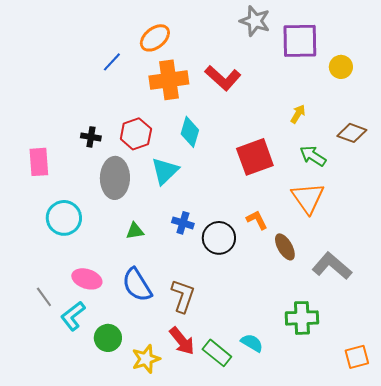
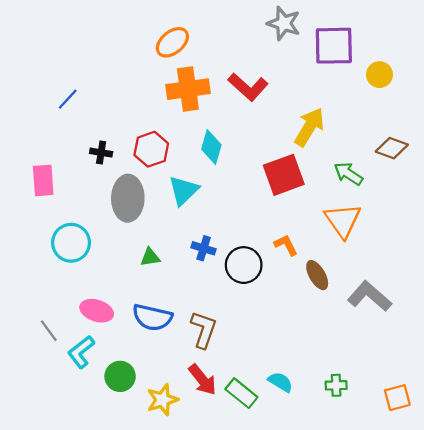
blue line: (112, 62) -> (68, 99), moved
yellow arrow: (298, 114) -> (309, 127), moved, size x1.8
blue semicircle: (137, 285) -> (152, 317), turned -45
green cross: (302, 318) -> (336, 385), moved, size x0.6

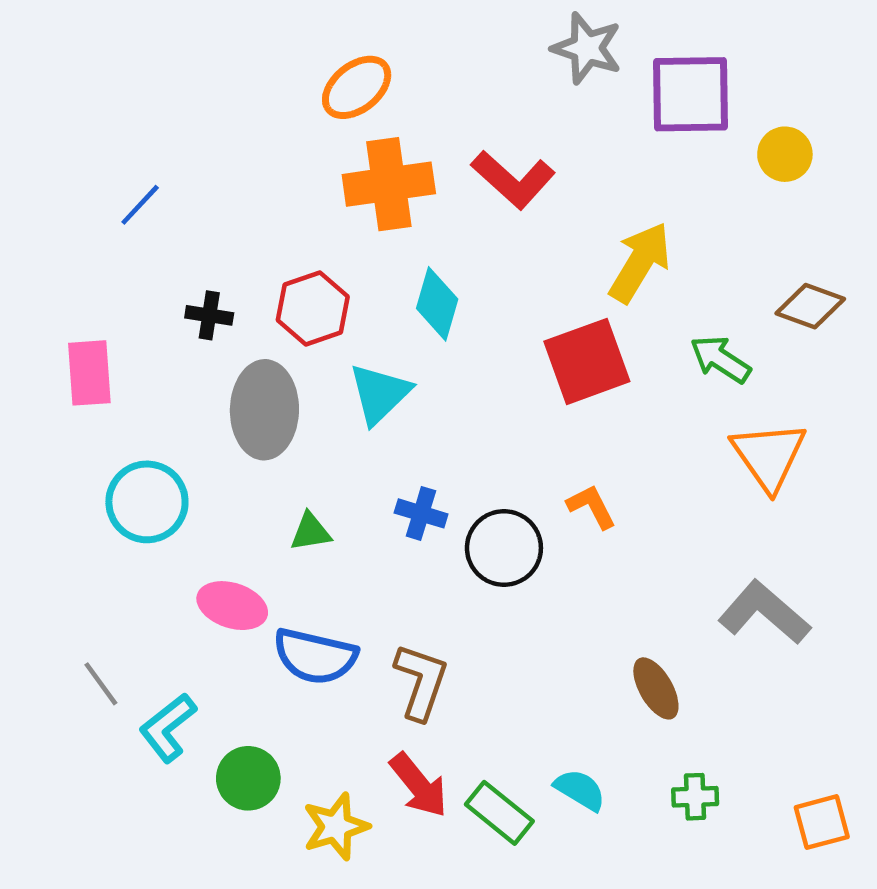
orange triangle: (343, 220) -> (769, 456), moved
brown ellipse: (317, 275) -> (656, 688), moved
pink ellipse: (97, 311) -> (232, 606), moved

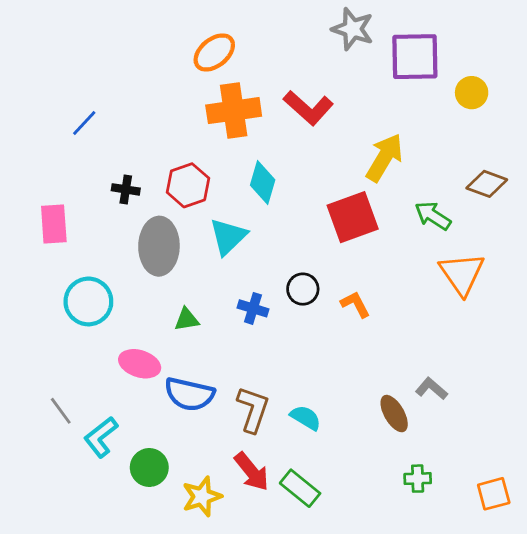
black circle: (504, 548) -> (303, 289), moved, size x0.7
gray L-shape: (764, 612) -> (431, 389), moved, size x0.6
cyan semicircle: (580, 790) -> (306, 418), moved

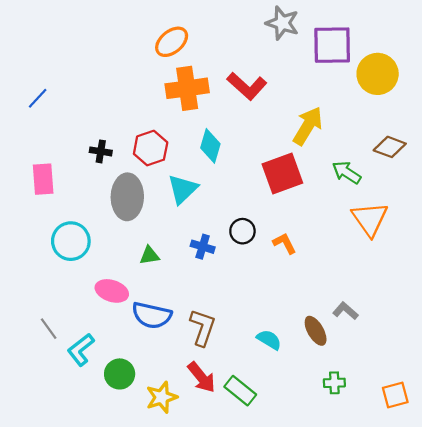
yellow circle: (472, 93) -> (378, 74), size x1.6
blue line: (84, 123) -> (38, 98), moved
cyan semicircle: (306, 418) -> (269, 340), moved

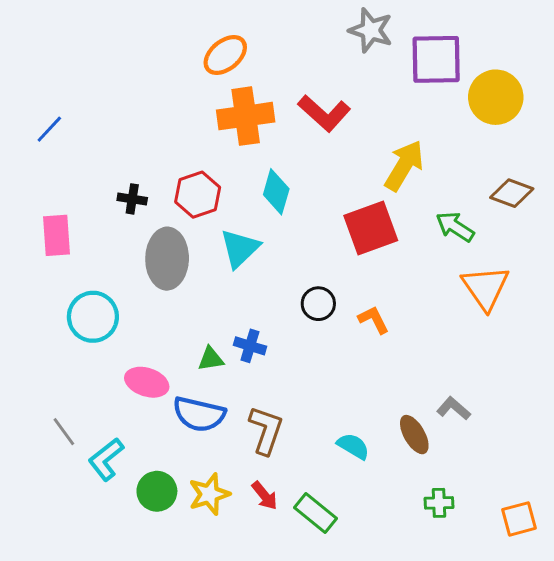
blue cross: (203, 247) -> (250, 346), moved
green triangle: (149, 255) -> (211, 359), moved
red arrow: (201, 377) -> (265, 496), size x0.7
yellow star: (162, 397) -> (209, 494), moved

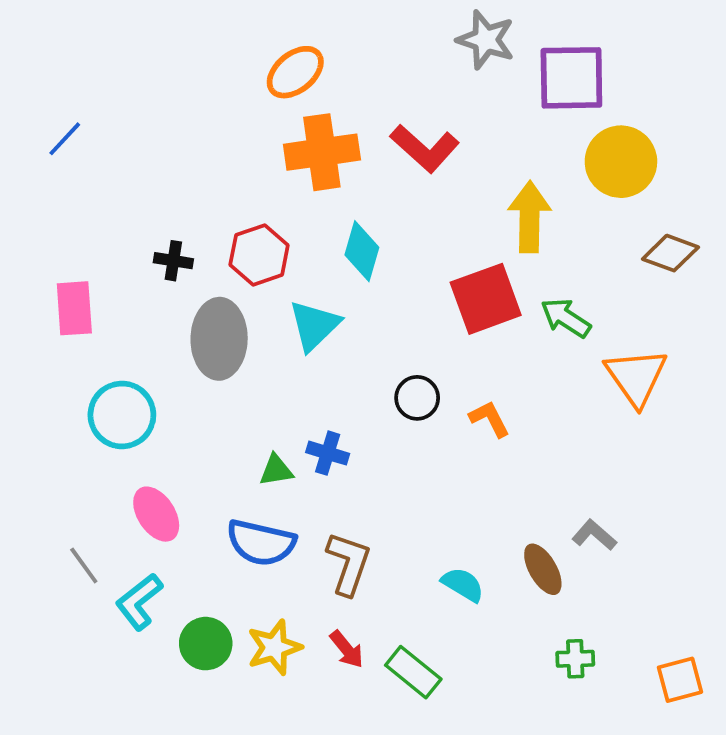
yellow circle: (496, 97) -> (621, 162), moved
blue line: (49, 129) -> (65, 139), moved
yellow arrow: (404, 166) -> (530, 217), turned -30
green arrow: (455, 227) -> (566, 318), moved
pink ellipse: (147, 382) -> (156, 514), moved, turned 39

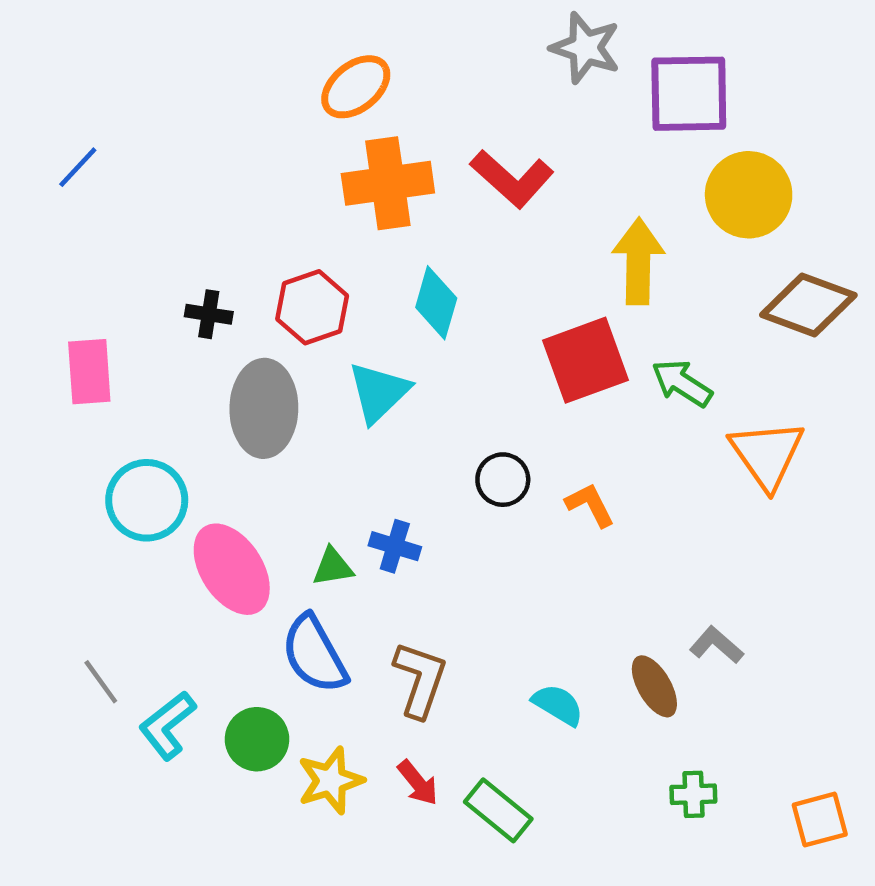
brown diamond: (670, 253) -> (808, 305), size x1.4
pink ellipse: (156, 514) -> (232, 569), moved, size x1.4
blue semicircle: (261, 543) -> (314, 654), turned 48
green circle: (206, 644) -> (257, 739), moved

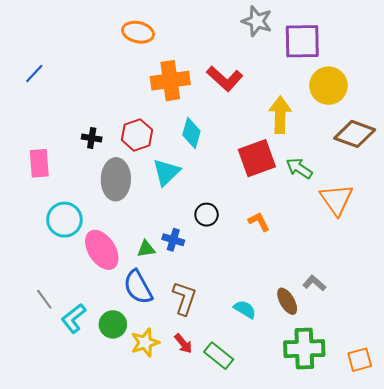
orange ellipse: (356, 87) -> (138, 32), moved, turned 52
black circle: (503, 480) -> (207, 215), moved
green cross: (693, 794) -> (304, 349), size x2.0

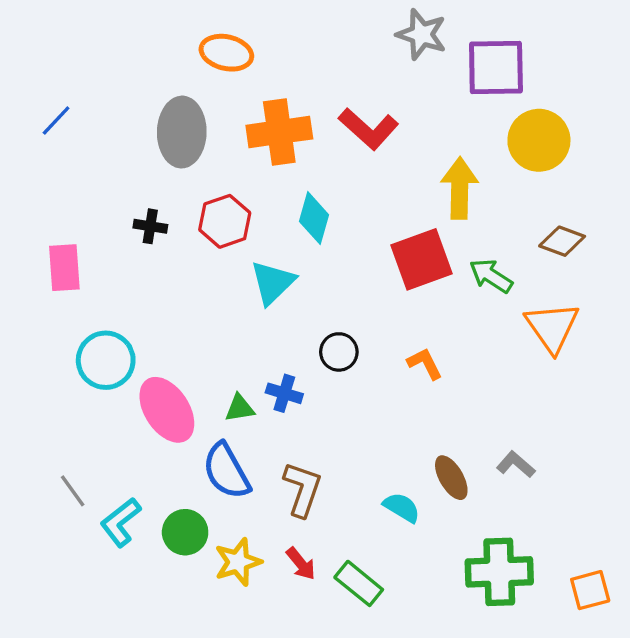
brown diamond: (355, 134) -> (562, 241), moved, size x0.7
gray ellipse: (116, 179) -> (182, 132), moved
brown ellipse: (287, 301) -> (451, 478), moved

